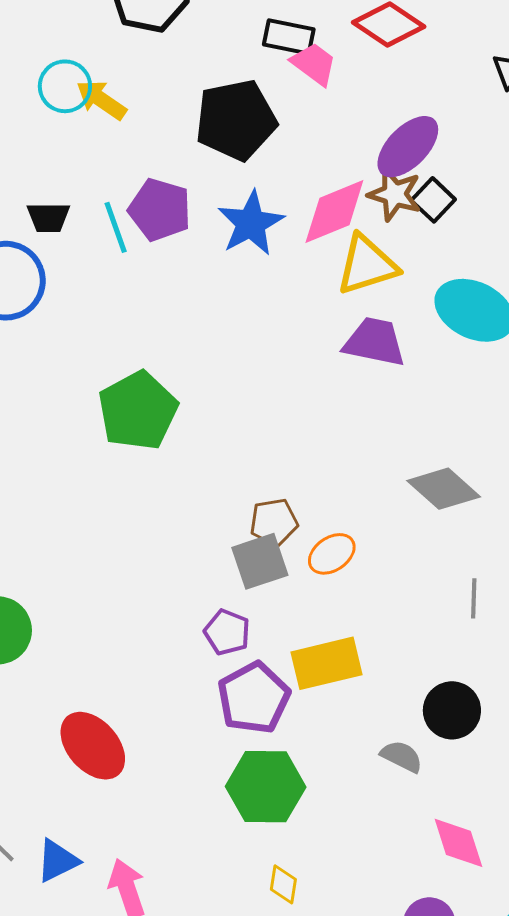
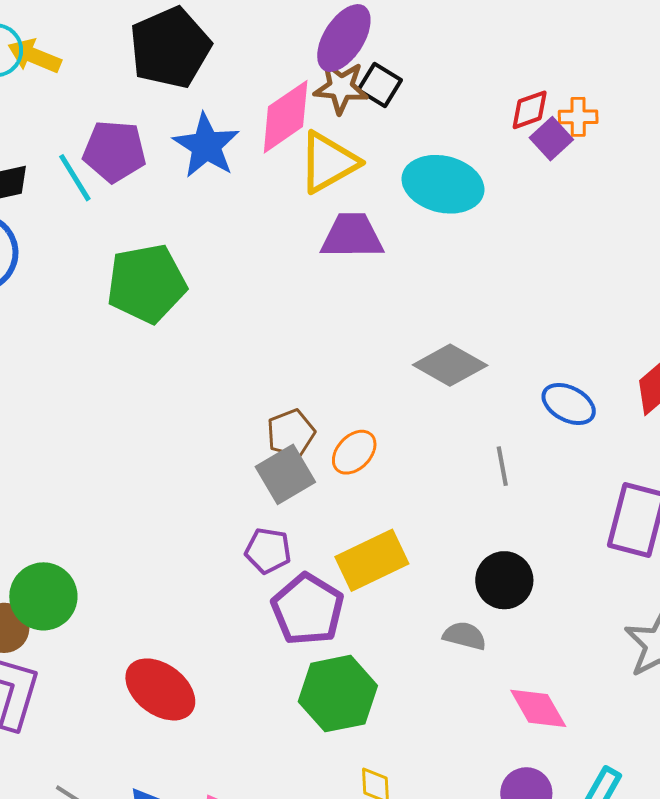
green pentagon: (138, 411) -> (146, 284), moved, turned 30

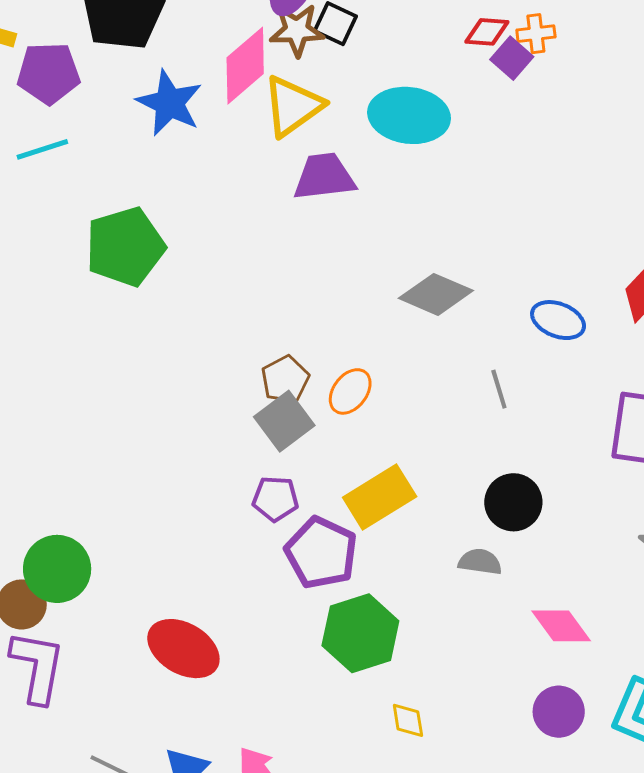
red diamond: (530, 110) -> (487, 32), turned 30
purple pentagon: (114, 151) -> (49, 73), moved
cyan line: (75, 178) -> (42, 149), turned -70

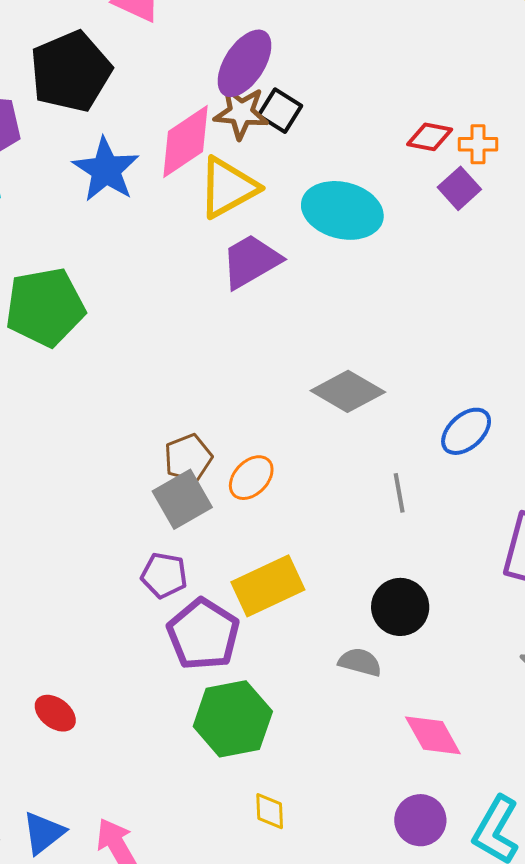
purple square: (512, 58) -> (459, 188), moved
purple trapezoid: (324, 177) -> (251, 261), turned -30
blue ellipse: (558, 320) -> (466, 431), turned -70
red ellipse: (183, 649) -> (55, 713), size x0.6

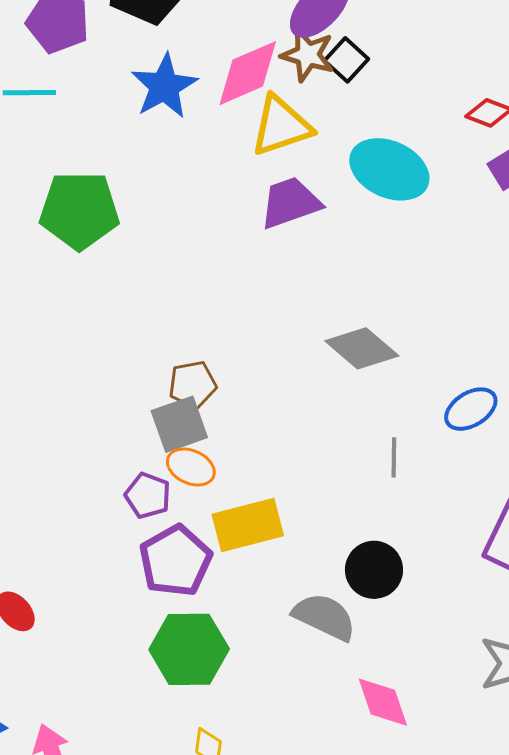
orange ellipse: (251, 478) -> (191, 467), moved, turned 60
gray semicircle: (360, 662) -> (324, 617), size x1.5

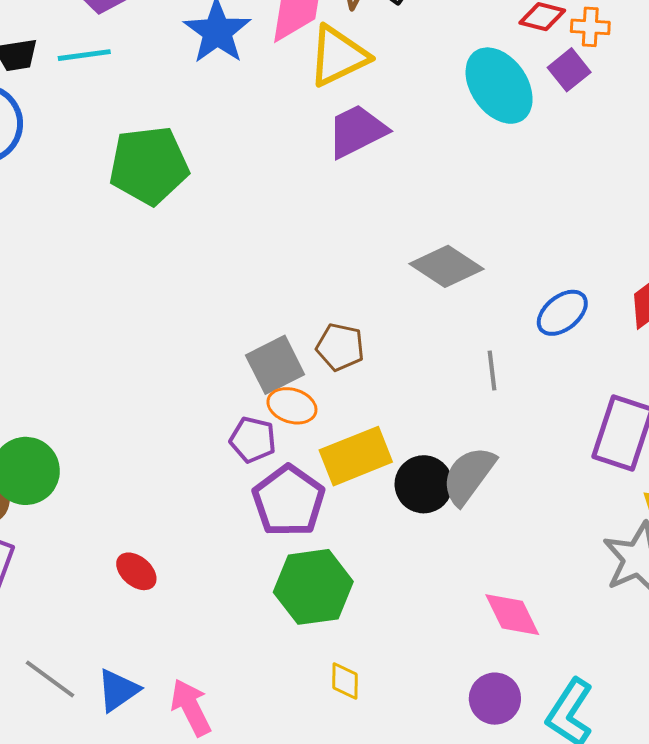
cyan ellipse: (389, 169) -> (499, 86), moved, turned 38
brown pentagon: (193, 385) -> (340, 347), moved, turned 30
black circle: (374, 570) -> (424, 484), moved
gray semicircle: (324, 617) -> (469, 475), moved, turned -72

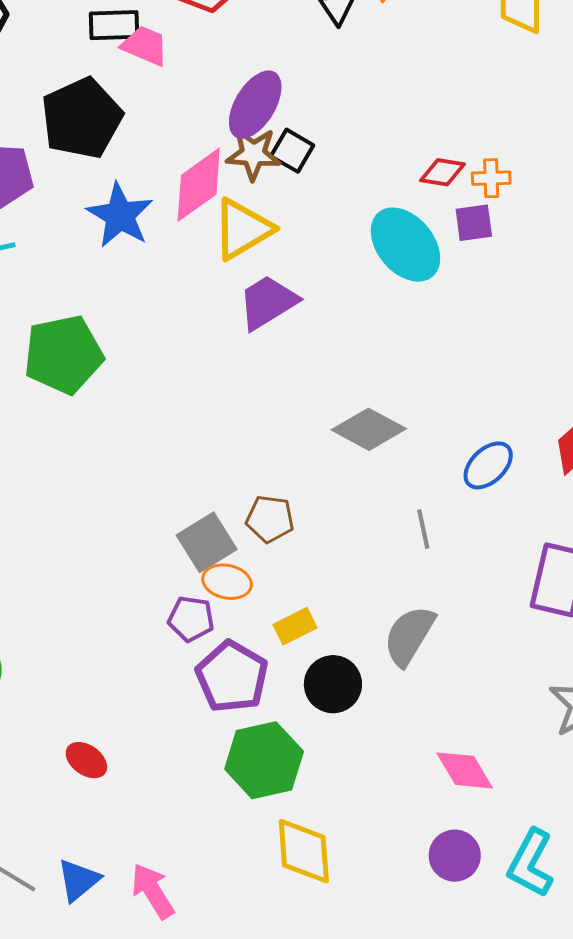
purple square: (569, 70) -> (474, 223), turned 36
yellow rectangle: (356, 456) -> (295, 626), size x0.6
black circle: (424, 484) -> (333, 684), moved
yellow diamond: (345, 681) -> (304, 851), size x1.8

